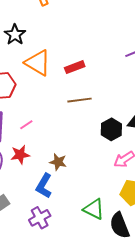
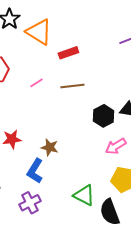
orange triangle: (38, 63) -> (39, 32), moved
pink line: (26, 125) -> (37, 83), moved

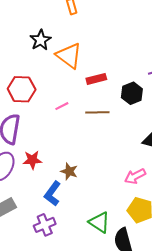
black hexagon: (104, 116) -> (132, 93), moved

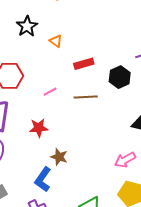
orange triangle: (69, 56) -> (56, 41), size x0.5
red star: (32, 160) -> (39, 128), moved

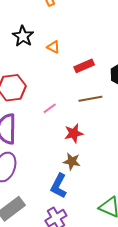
pink line: (50, 92) -> (50, 108), moved
red star: (39, 128) -> (74, 133), moved

